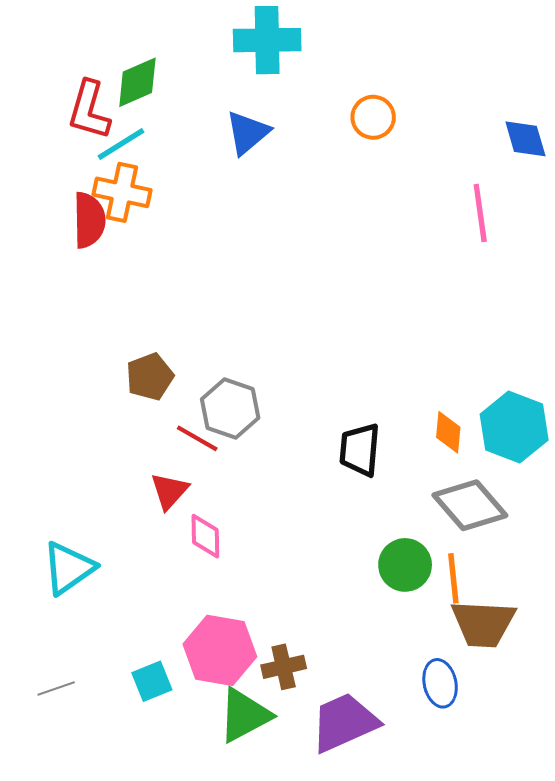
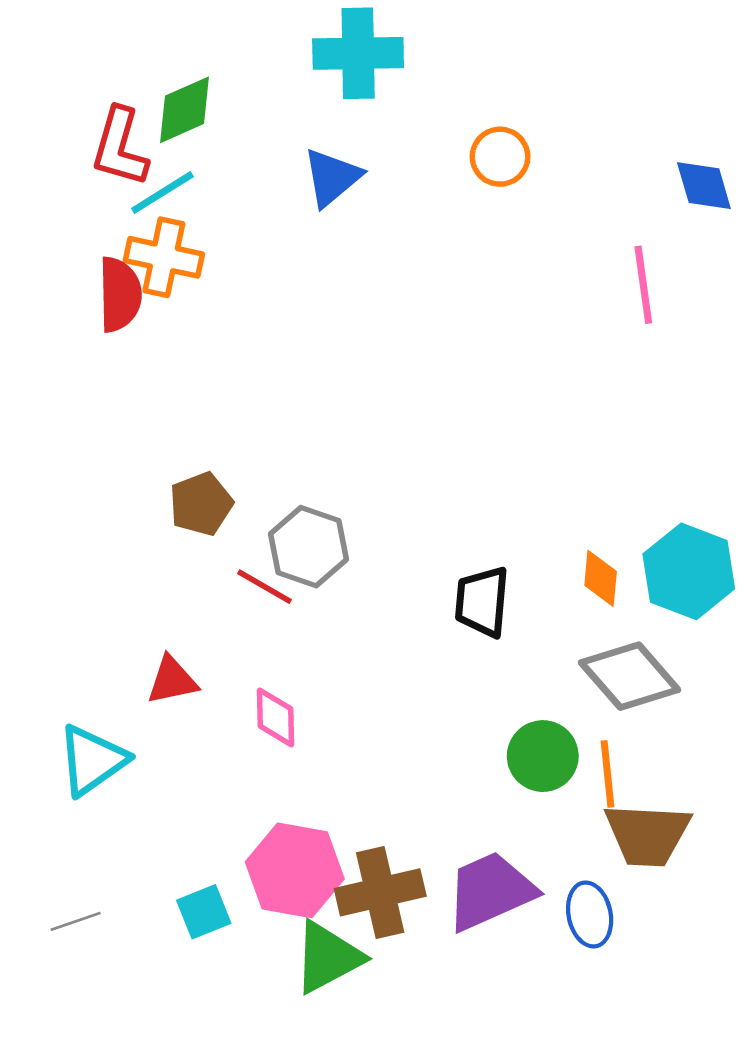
red triangle: (169, 491) -> (172, 680), moved, turned 36
brown cross: (284, 667) -> (380, 892), size x1.5
purple trapezoid: (344, 722) -> (490, 891), moved

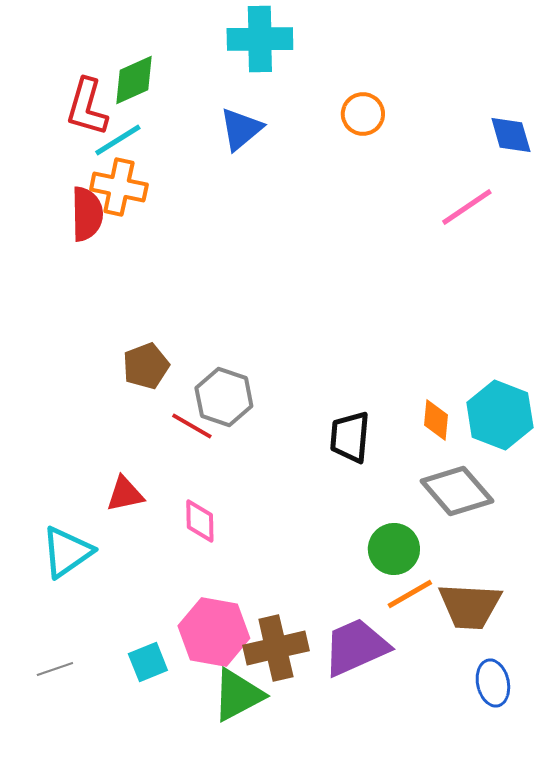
pink line: (643, 285) -> (467, 207), turned 64
orange line: (607, 774) -> (410, 594), moved, turned 66
blue ellipse: (590, 914) -> (493, 683), moved

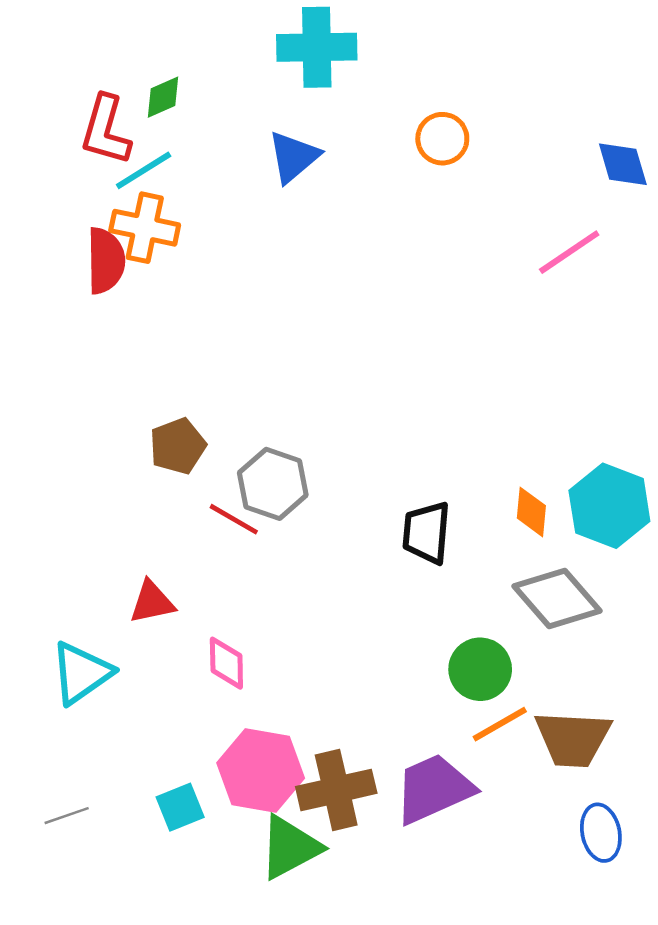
green diamond: (134, 80) -> (163, 97), size x0.7
pink diamond: (200, 521) -> (226, 663), moved

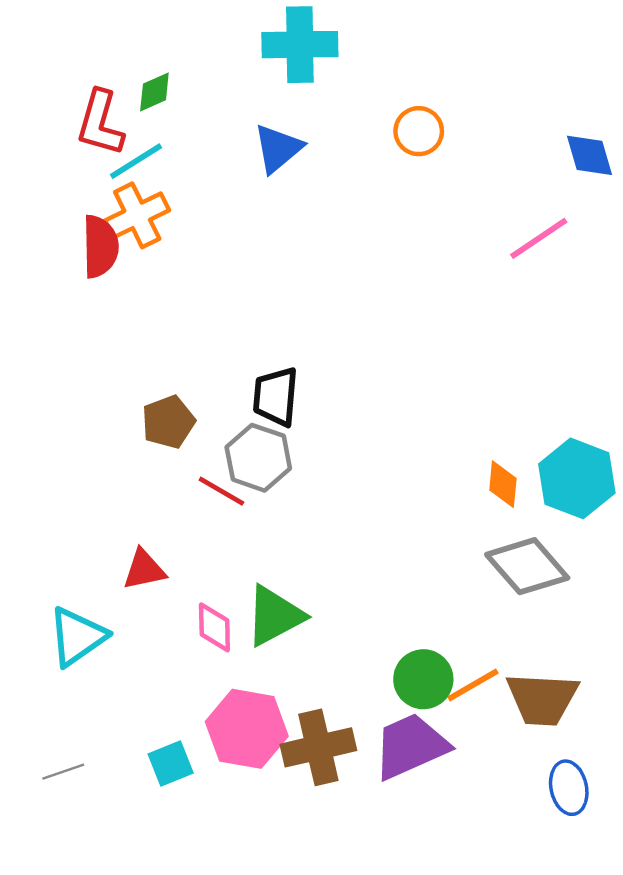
orange cross: (145, 228) -> (137, 215), turned -38
black trapezoid: (426, 533) -> (276, 397), moved
green circle: (480, 669) -> (423, 679), moved
green triangle: (290, 847) -> (274, 616), moved

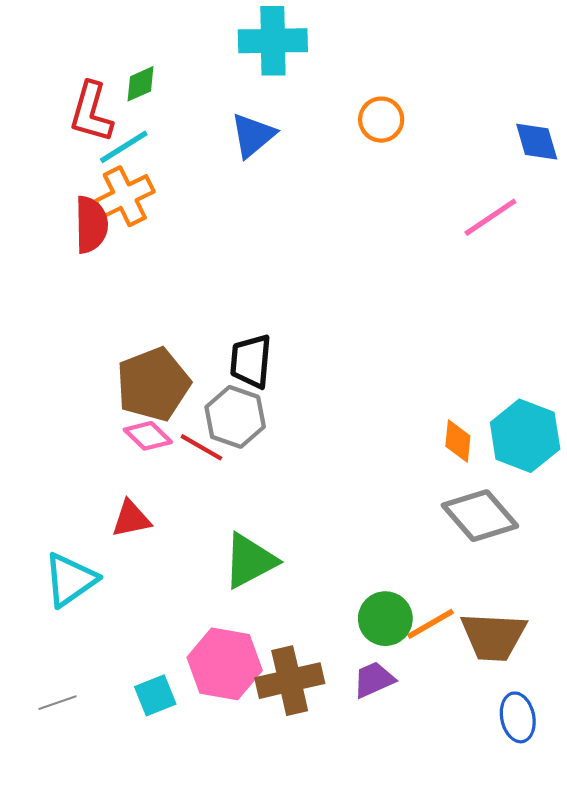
brown pentagon: (168, 422) -> (153, 384), size x1.5
pink diamond: (214, 627) -> (148, 436), moved, turned -45
purple trapezoid: (411, 746) -> (374, 680), size x0.6

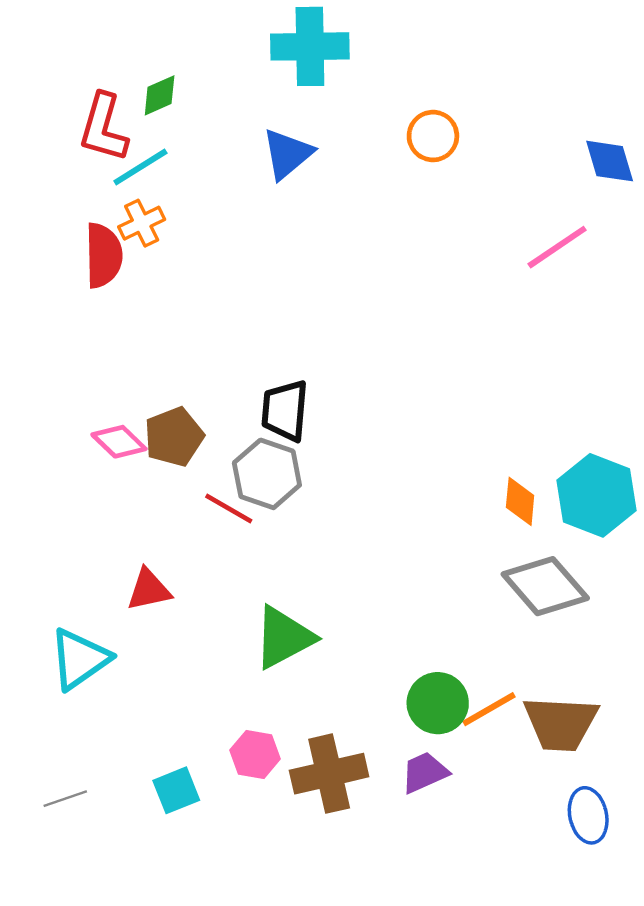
orange cross: (125, 196) -> (142, 223), size x0.7
brown pentagon: (153, 384) -> (174, 437), size x0.7
pink diamond: (148, 436) -> (119, 442), moved
pink hexagon: (225, 664) -> (255, 754), size x0.6

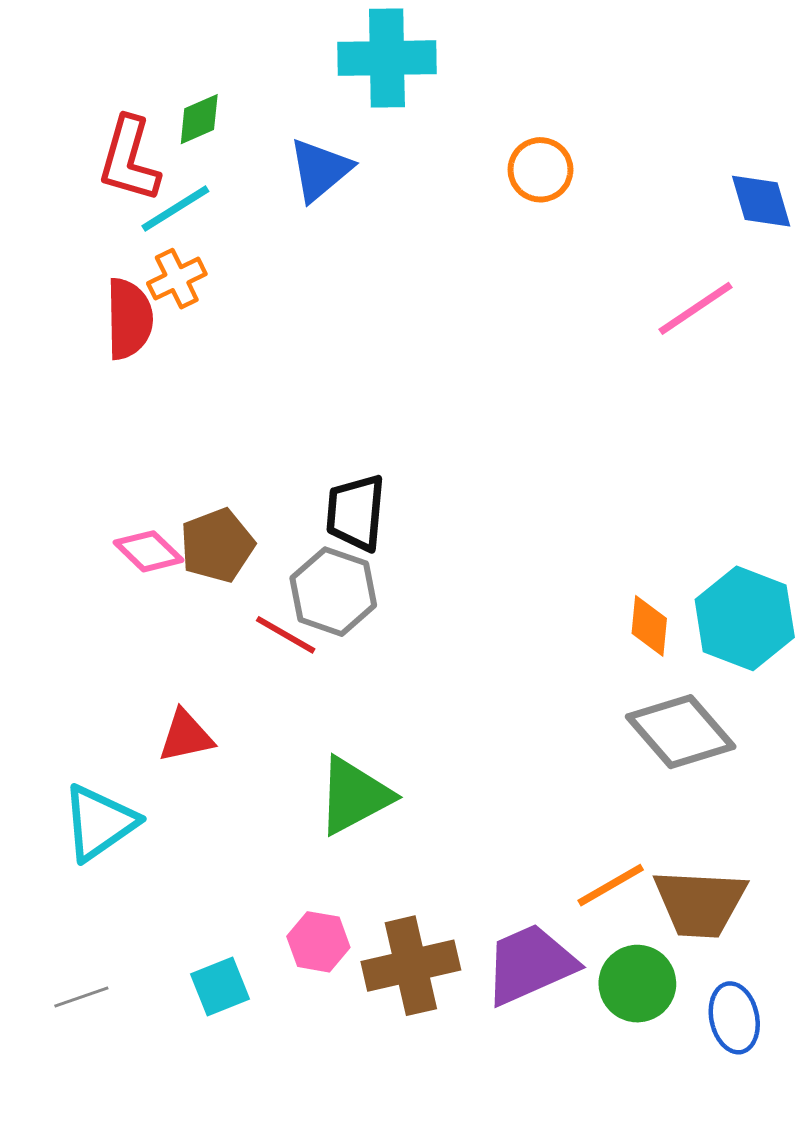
blue triangle: (287, 154) -> (320, 170), moved
green circle: (438, 703) -> (637, 984), moved
purple trapezoid: (425, 772) -> (530, 964), size x1.6

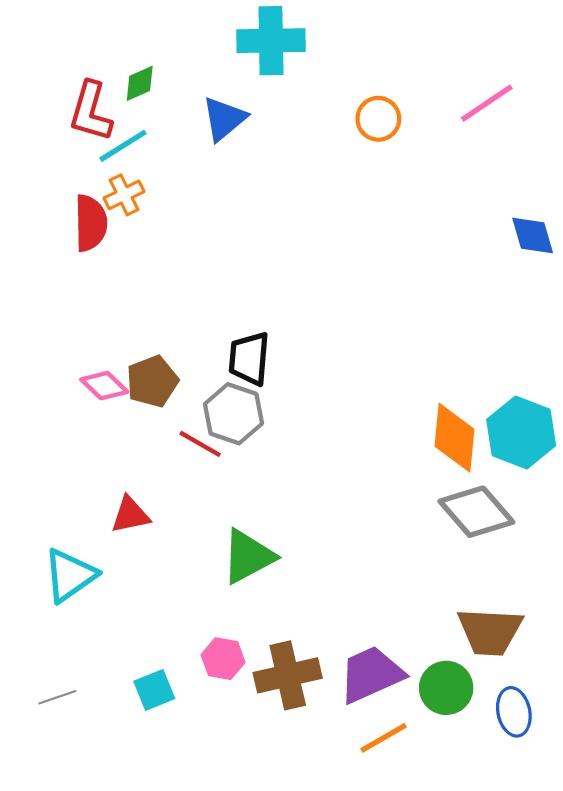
blue diamond: (761, 201) -> (533, 236), moved
pink line: (695, 308) -> (487, 103), moved
orange diamond: (649, 626) -> (454, 438), size x1.6
orange line: (611, 885) -> (384, 738), moved

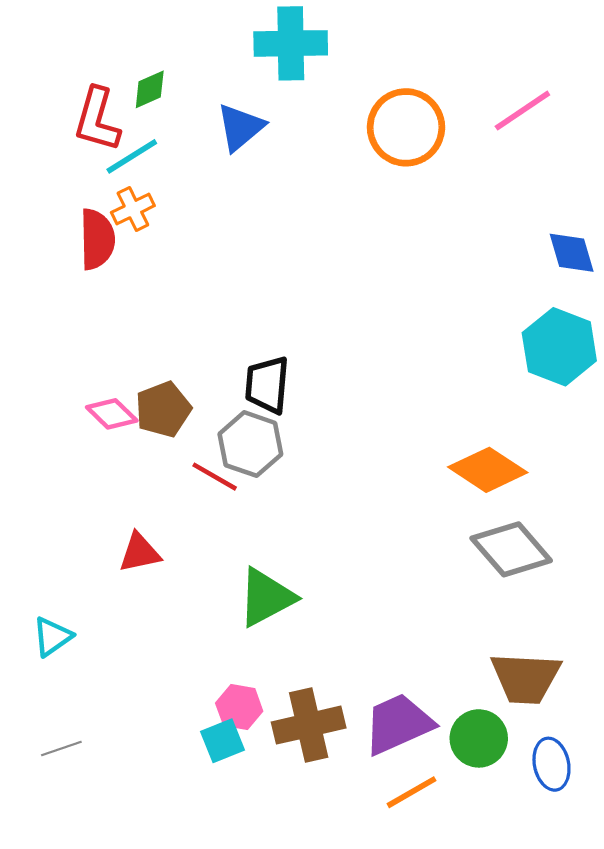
orange circle: (378, 119) -> (406, 127), size x1.6
cyan hexagon: (521, 433) -> (559, 347), moved
orange diamond: (454, 438) -> (488, 470), turned -62
cyan triangle: (70, 575) -> (52, 637), moved, size x0.7
cyan square: (154, 690) -> (222, 741), moved

